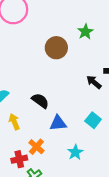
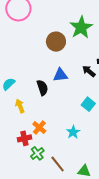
green star: (85, 32) -> (81, 27), size x1.6
black semicircle: (40, 101) -> (42, 88), turned 35
blue triangle: (58, 123) -> (60, 75), moved

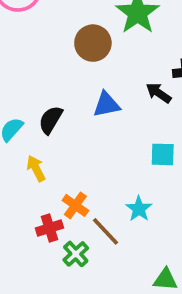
black semicircle: (42, 88) -> (51, 120), moved, turned -126
cyan square: (88, 104) -> (163, 154), turned -32
brown line: (58, 164) -> (105, 231), moved

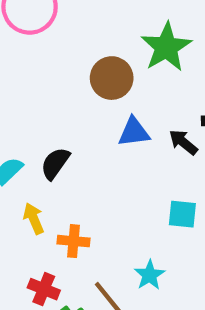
blue triangle: (106, 105) -> (134, 132), moved
orange cross: (75, 205) -> (73, 241), moved, turned -35
red cross: (49, 228) -> (44, 289), turned 35

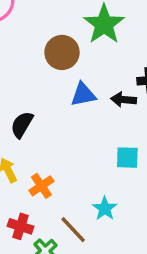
black arrow: (183, 142) -> (124, 100), turned -30
orange cross: (73, 241) -> (41, 186), turned -35

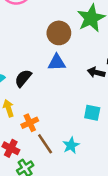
blue triangle: (83, 95) -> (57, 62), moved
brown line: (73, 230) -> (45, 144), moved

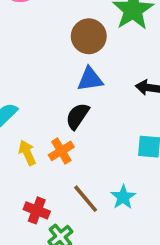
black semicircle: (23, 78) -> (77, 116), moved
orange cross: (30, 123) -> (61, 151), moved

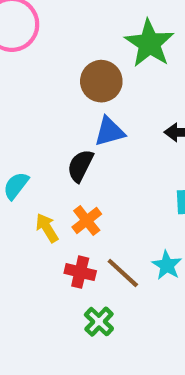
black semicircle: (77, 116) -> (80, 166), moved
red cross: (37, 210) -> (80, 272), moved

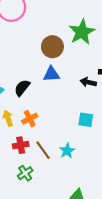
black semicircle: (80, 166) -> (22, 88), moved
red cross: (80, 272) -> (21, 145), turned -35

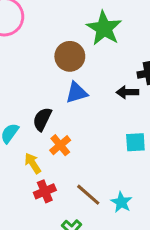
orange cross: (30, 119) -> (60, 145), moved
red cross: (21, 145) -> (45, 191), moved
cyan star: (67, 151) -> (121, 202), moved

